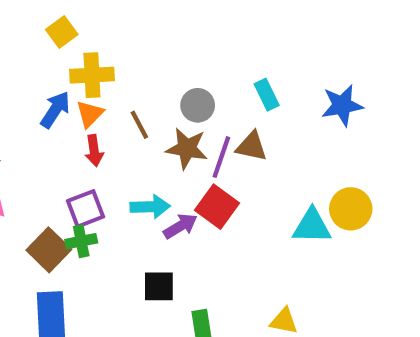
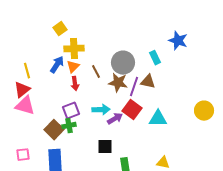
gray circle: (198, 105) -> (123, 63), size x1.5
blue star: (342, 105) -> (178, 41), moved, turned 30
yellow circle: (351, 209) -> (204, 111), moved
cyan triangle: (312, 226) -> (158, 119), moved

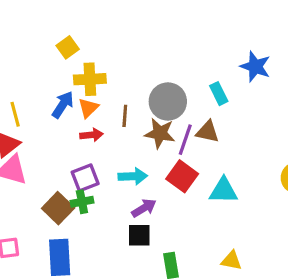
brown line: (96, 72) -> (125, 116), turned 32
red arrow: (75, 84) -> (91, 135), turned -88
purple arrow: (115, 119) -> (144, 208), moved

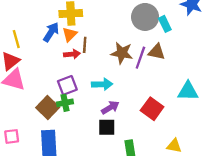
gray circle: (168, 101) -> (145, 17), moved
brown line: (125, 116) -> (85, 45), moved
red square: (182, 176) -> (152, 109), moved
cyan triangle: (223, 191) -> (188, 91), moved

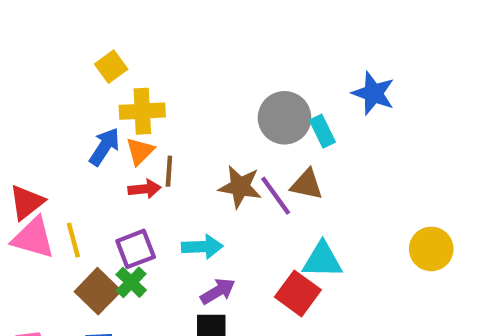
yellow line: (16, 39) -> (73, 240), moved
purple line: (140, 58) -> (276, 196), turned -55
cyan triangle: (188, 91) -> (322, 260), moved
green cross: (65, 103) -> (131, 282), turned -35

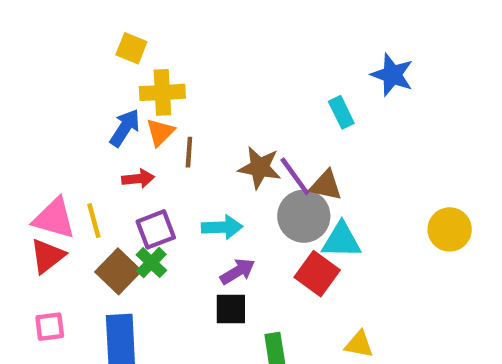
yellow square: (111, 67) -> (131, 48), turned -32
gray circle: (285, 118) -> (304, 216), moved
brown triangle: (307, 184) -> (326, 185), moved
red arrow: (144, 189) -> (138, 179), moved
red triangle: (27, 202) -> (48, 256), moved

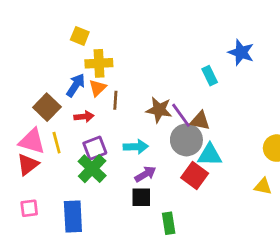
green cross: (151, 263) -> (92, 169), size x1.5
brown square: (118, 271) -> (47, 107), moved
yellow triangle: (359, 344) -> (263, 186), moved

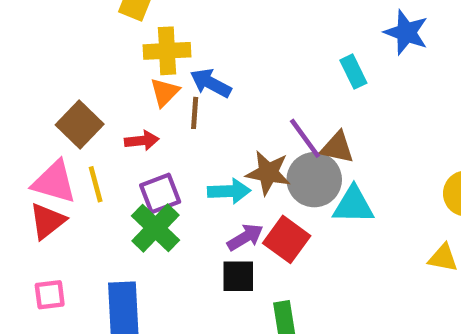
blue arrow: (76, 85) -> (211, 83), moved, turned -95
brown star: (159, 110) -> (268, 173), moved
red square: (195, 175) -> (287, 239), moved

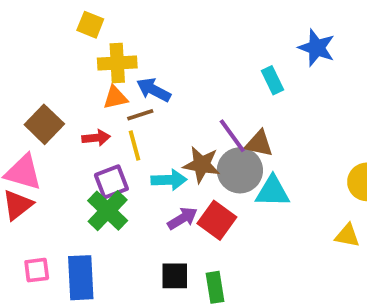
orange triangle: (165, 92) -> (115, 98), turned 32
brown line: (195, 113) -> (140, 115), turned 68
yellow line: (96, 184) -> (134, 145), moved
black square: (238, 276) -> (175, 276), moved
pink square: (50, 295) -> (37, 270), moved

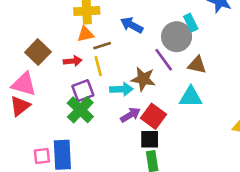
blue arrow: (154, 90) -> (132, 25), moved
brown triangle: (259, 144) -> (197, 65), moved
gray circle: (240, 170) -> (177, 37), moved
pink square: (37, 270) -> (42, 156), moved
black square: (175, 276) -> (150, 139), moved

